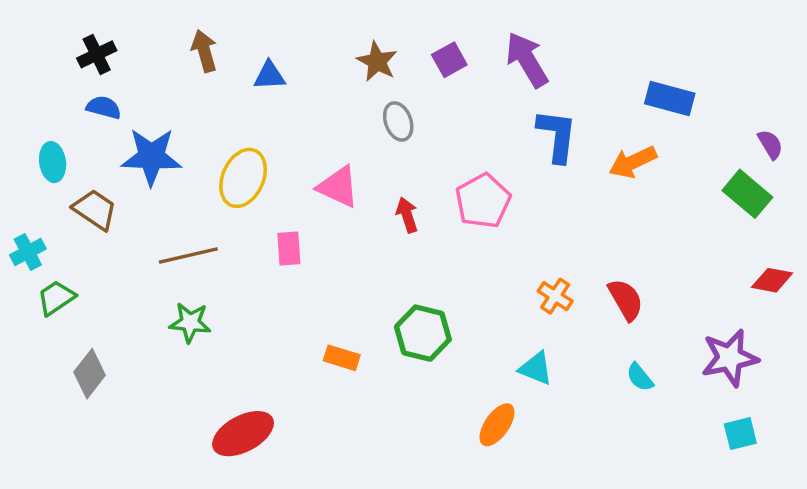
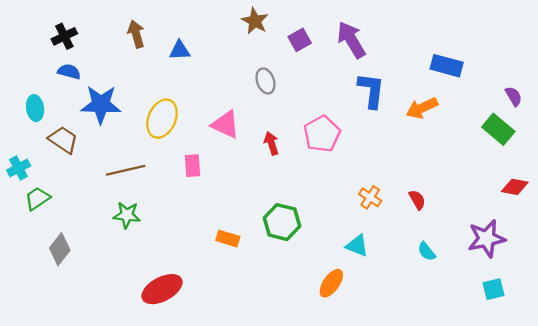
brown star: (377, 62) -> (255, 21), moved
red semicircle: (626, 300) -> (417, 200), size x0.7

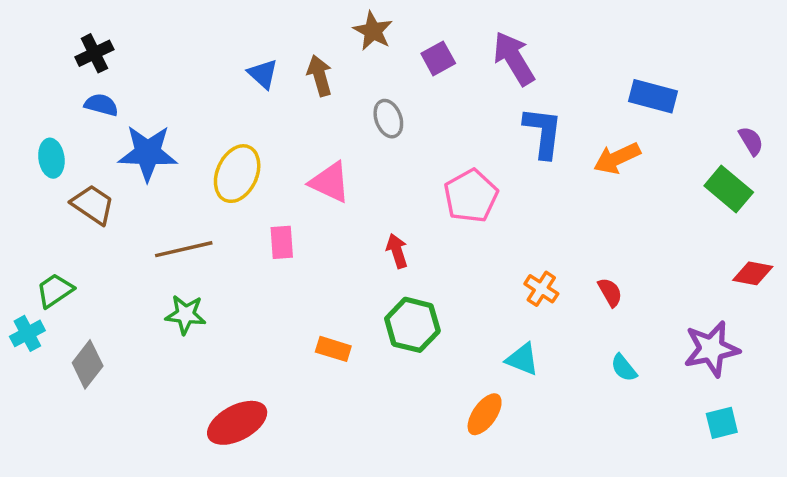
brown arrow: (136, 34) -> (320, 76), moved
blue triangle: (180, 50) -> (263, 74), turned 45
red arrow: (271, 143) -> (397, 251), moved
cyan cross: (19, 168) -> (27, 333), moved

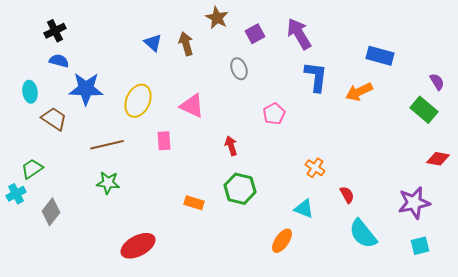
gray ellipse: (388, 119) -> (239, 69), moved
pink pentagon: (471, 196) -> (274, 114), size x0.7
red semicircle: (610, 292) -> (347, 195), moved
cyan semicircle: (624, 368) -> (363, 234), moved, size x1.8

